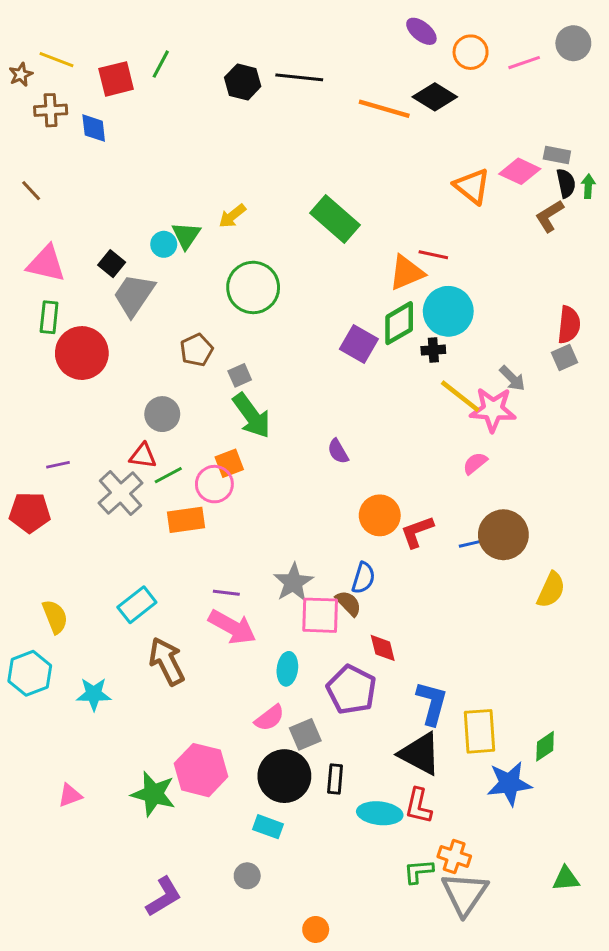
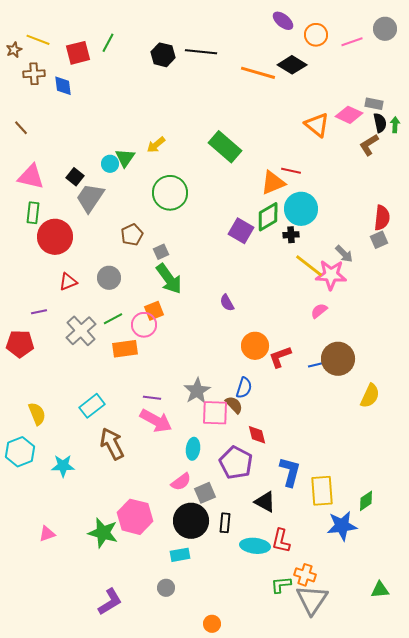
red triangle: (143, 456) -> (68, 282), moved, turned -30
black triangle: (420, 754) -> (265, 502), moved, size x0.7
cyan rectangle: (268, 827) -> (180, 555), turned -30

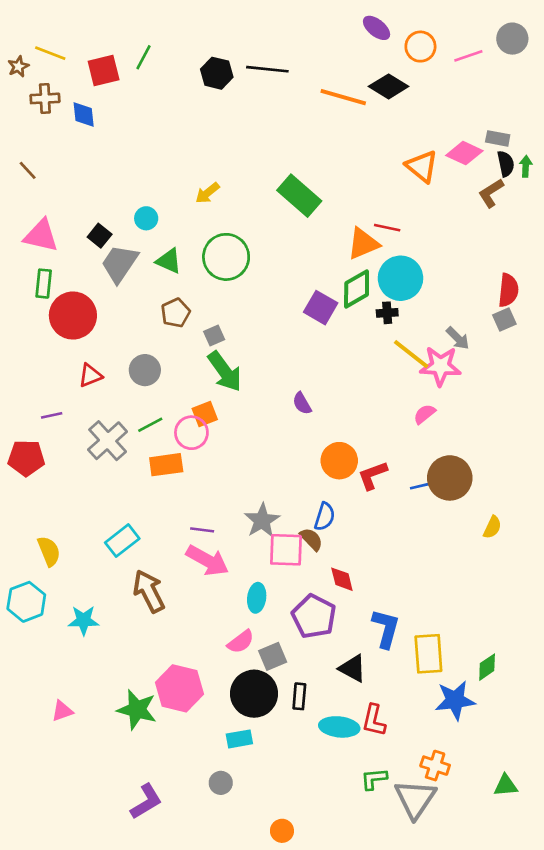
green triangle: (125, 158) -> (169, 261), moved, turned -40
yellow semicircle: (370, 396) -> (492, 527), size x0.7
orange cross: (305, 575) -> (435, 766), moved

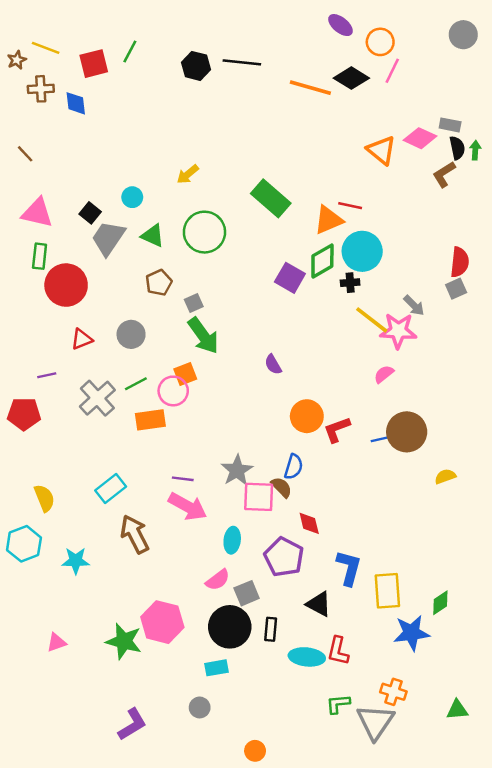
pink line: (468, 56) -> (392, 71), moved, turned -45
green rectangle: (299, 196) -> (271, 198), moved
yellow semicircle: (492, 527) -> (445, 476), turned -135

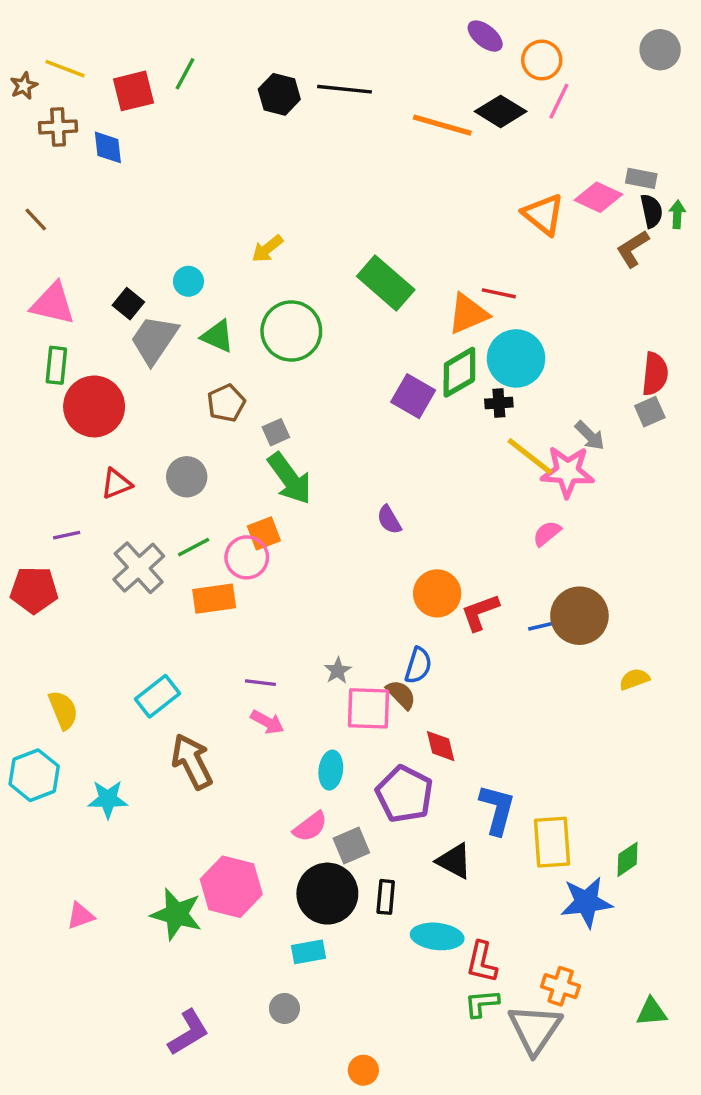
gray star: (237, 470) -> (338, 671), size x0.6
pink arrow: (188, 506) -> (267, 722), size x0.6
red L-shape: (338, 651) -> (482, 962), moved

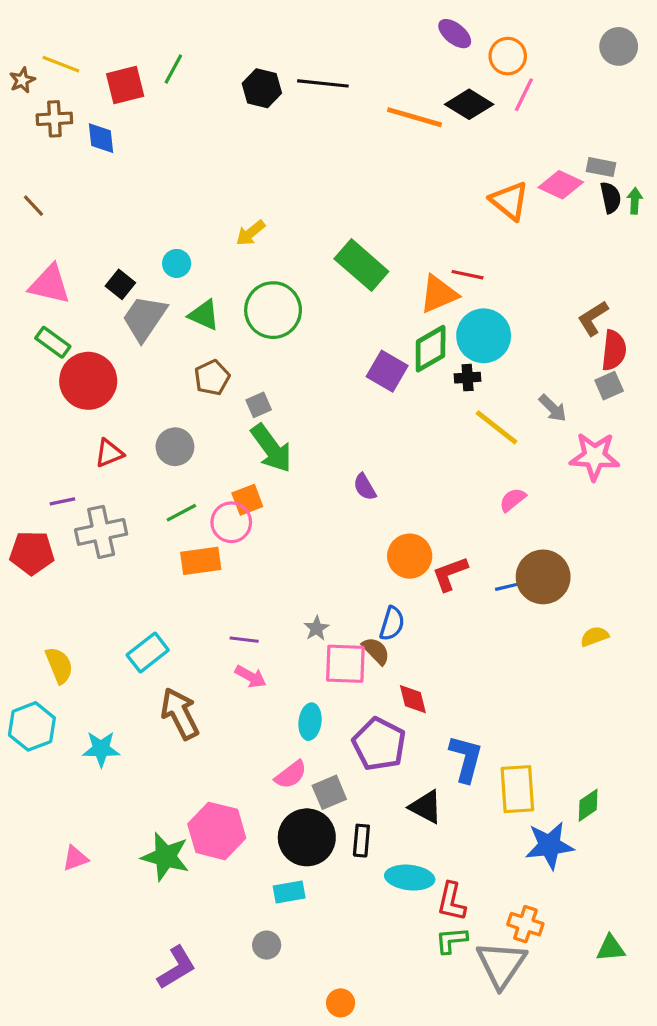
brown L-shape: (633, 249) -> (593, 318), moved
green rectangle: (56, 365) -> (53, 342), turned -60
pink star: (567, 472) -> (595, 456), moved
gray cross: (139, 568) -> (101, 532), moved, turned 30

